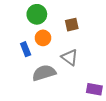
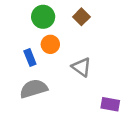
brown square: (72, 25) -> (81, 17), moved, turned -32
gray semicircle: (44, 73) -> (34, 89), moved

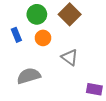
brown square: (81, 17) -> (70, 14), size x1.5
blue rectangle: (30, 58) -> (16, 35), moved

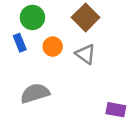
green circle: (37, 14) -> (32, 17), moved
gray triangle: (70, 57) -> (86, 54), moved

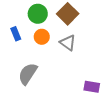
green circle: (32, 17) -> (38, 14), moved
gray semicircle: (35, 93) -> (28, 74), turned -40

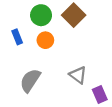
gray triangle: (68, 43) -> (78, 75), moved
purple rectangle: (92, 87) -> (100, 95), turned 56

